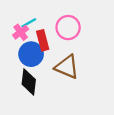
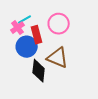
black diamond: (29, 82) -> (39, 71), moved

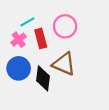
pink cross: (18, 28) -> (19, 40), moved
blue circle: (27, 47) -> (19, 68), moved

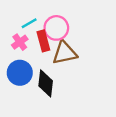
pink circle: (65, 26) -> (56, 28), moved
brown triangle: (64, 64) -> (65, 53), moved, turned -35

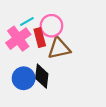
pink cross: (20, 42) -> (18, 39), size x1.6
blue circle: (20, 73) -> (24, 78), moved

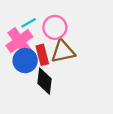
red rectangle: (40, 38) -> (42, 55), moved
blue circle: (24, 78) -> (25, 61), moved

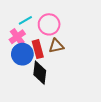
pink cross: (19, 41) -> (17, 37), size x0.7
brown triangle: (63, 51) -> (56, 46), size x0.7

